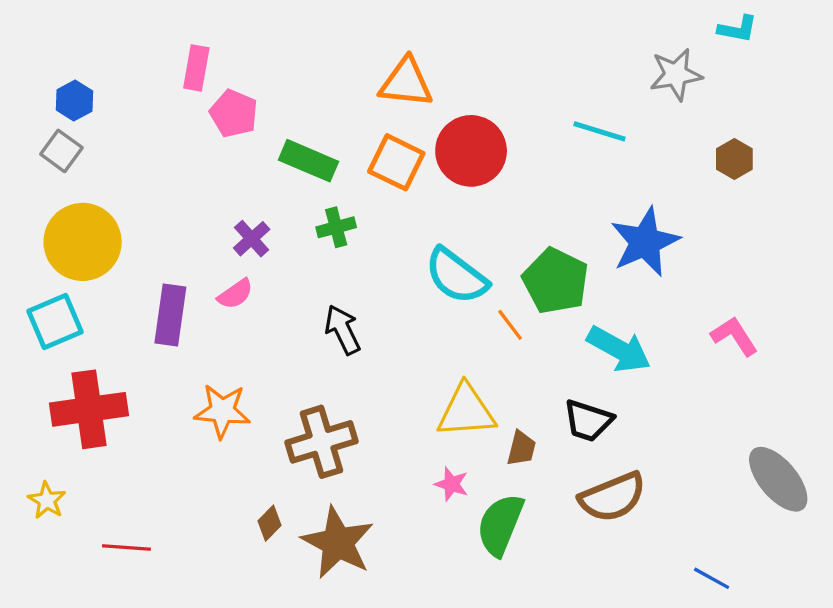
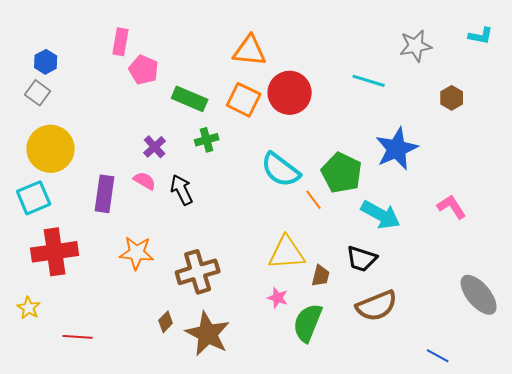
cyan L-shape: (738, 29) -> (481, 36), moved
pink semicircle: (235, 294) -> (145, 181), turned -115
black arrow: (343, 330) -> (182, 190), moved

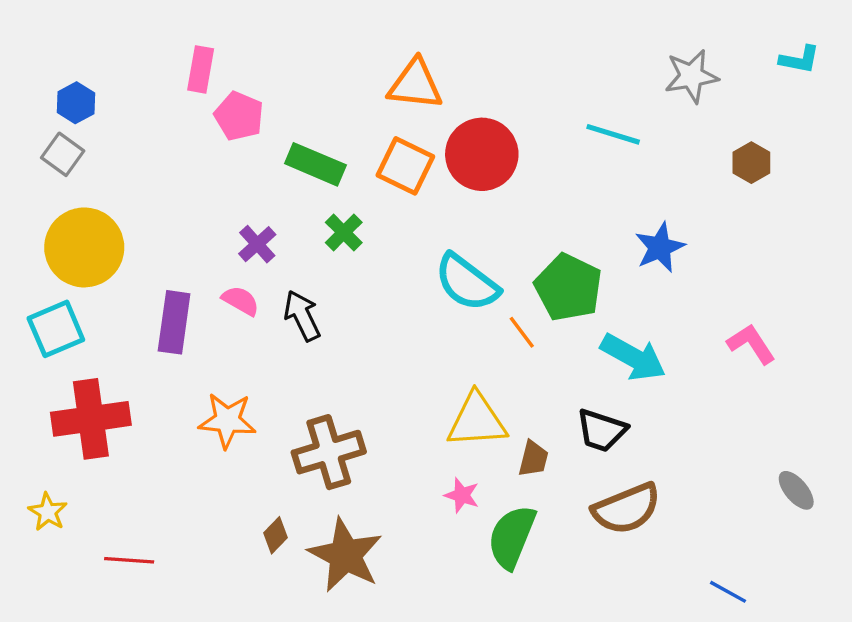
green cross: (207, 140) -> (344, 232), turned -30
blue star: (397, 149) -> (660, 247), size x0.7
gray ellipse: (479, 295) -> (796, 490), size x0.6

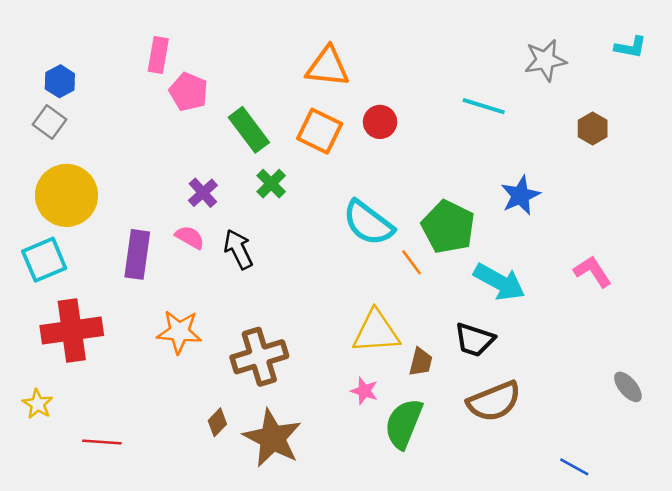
red circle: (482, 154) -> (380, 122), size x0.6
green rectangle: (315, 164) -> (249, 130), turned 30

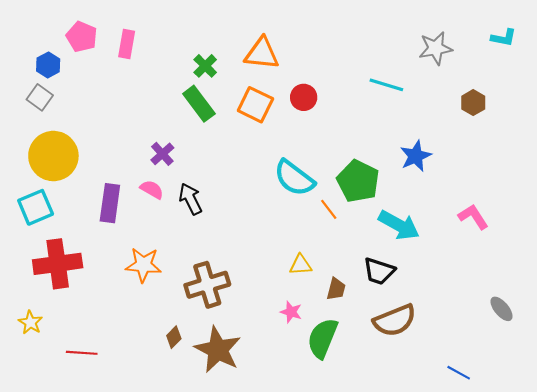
pink pentagon: (188, 92) -> (82, 37), moved
green cross: (271, 184) -> (205, 66), moved
yellow triangle: (376, 332) -> (300, 265), size x0.6

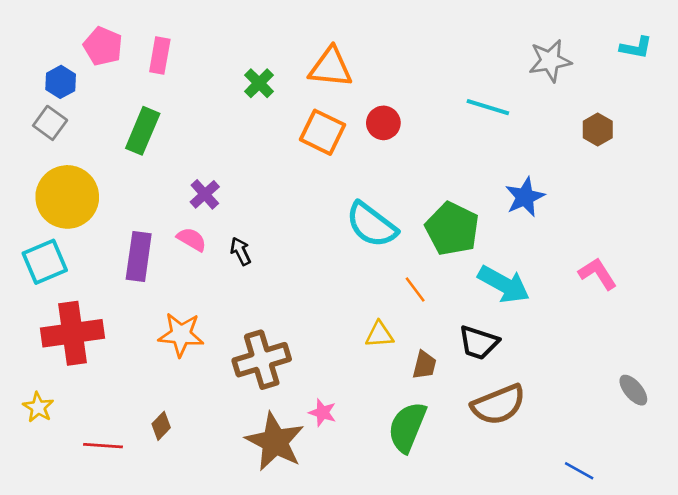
green rectangle: (199, 104) -> (143, 131), moved, turned 60
black arrow: (191, 199) -> (241, 251), size x0.7
orange line: (329, 209) -> (415, 290), moved
pink star: (291, 312) -> (323, 413), moved
brown diamond: (174, 337) -> (161, 426), moved

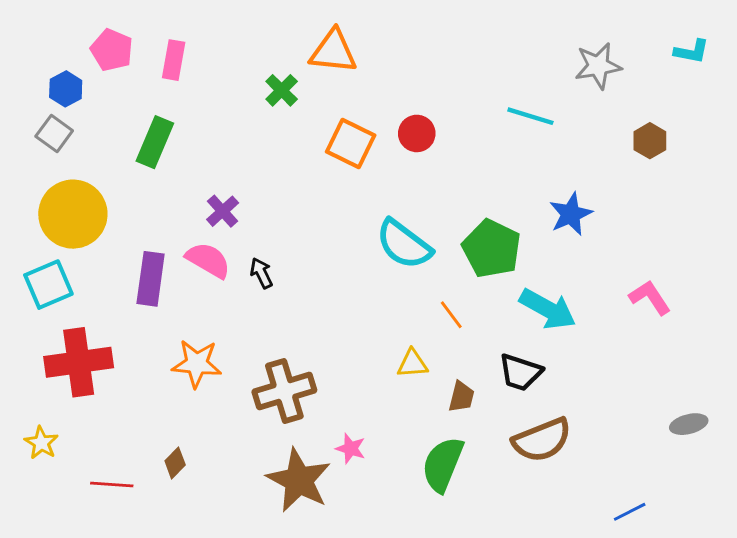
orange triangle: (330, 67) -> (333, 51), moved
pink semicircle: (192, 239) -> (208, 260), size x1.4
gray ellipse: (633, 390) -> (689, 424), turned -64
blue line: (579, 471) -> (630, 512), turned -56

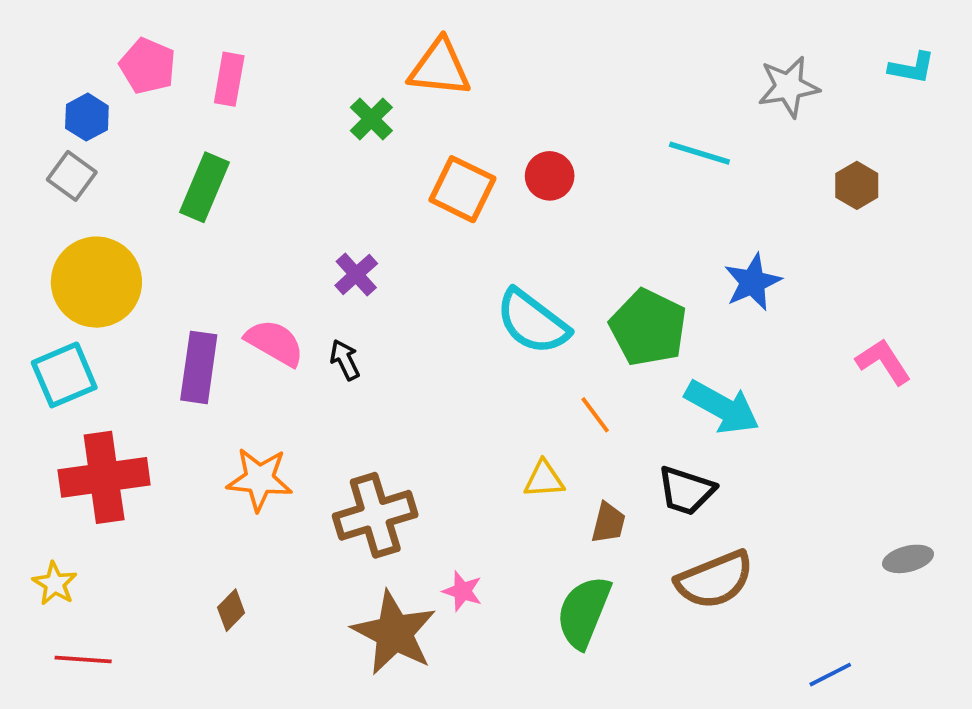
purple cross: (223, 211) -> (356, 274), moved
pink L-shape: (650, 297) -> (883, 362), moved
red line: (112, 485) -> (83, 659), moved

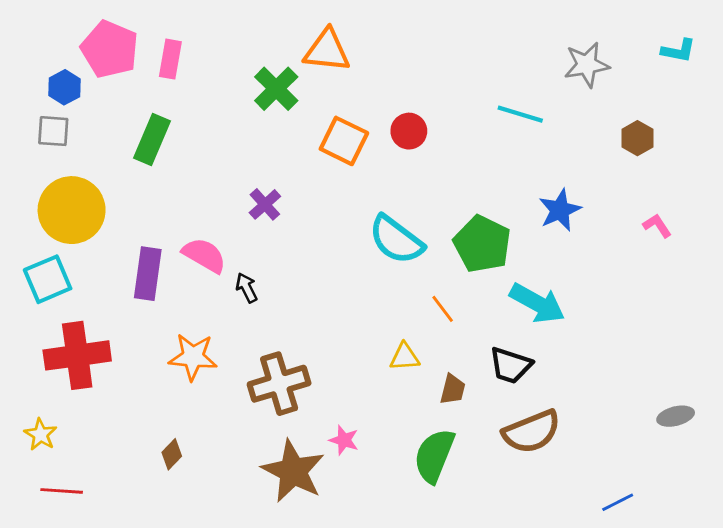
pink pentagon: (148, 66) -> (110, 49), size x1.4
green cross: (371, 119) -> (276, 89), size x1.4
gray square: (72, 176) -> (53, 131), turned -32
black arrow: (345, 360) -> (247, 288), moved
pink L-shape: (883, 362) -> (657, 226), moved, size x0.7

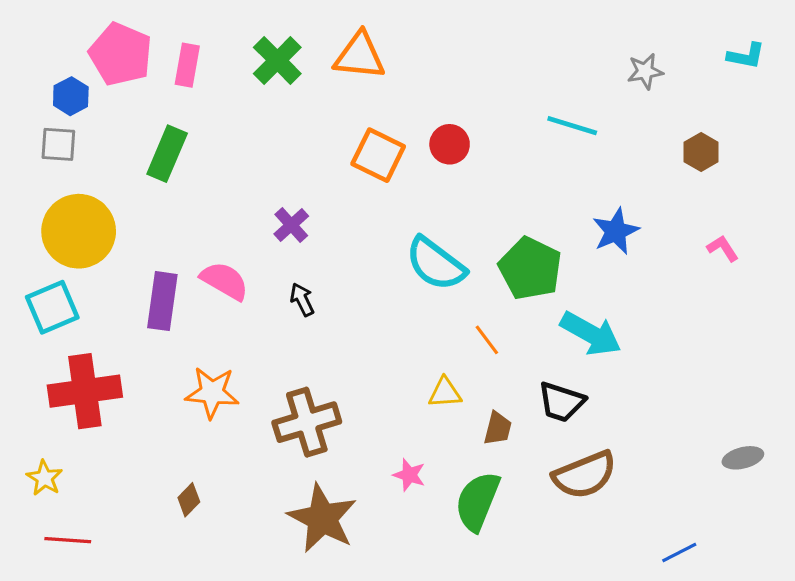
gray star: (587, 65) -> (645, 71), size x0.7
green cross: (276, 89) -> (277, 60), moved
black arrow: (247, 288) -> (302, 300), moved
pink star: (344, 440) -> (409, 475), moved

